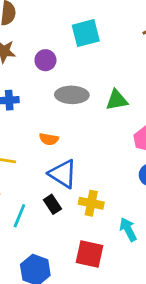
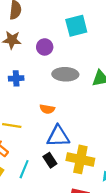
blue triangle: (63, 174) -> (58, 136), turned -35
yellow cross: (91, 203) -> (80, 159), size x1.4

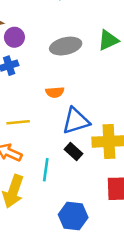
purple circle: (45, 47) -> (14, 37), moved

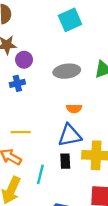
orange semicircle: (55, 92) -> (74, 109), moved
black rectangle: (73, 152) -> (65, 161), turned 40

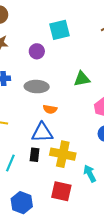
purple circle: (24, 60) -> (37, 51), moved
gray ellipse: (67, 71) -> (37, 87), moved

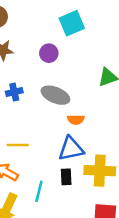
gray ellipse: (37, 87) -> (55, 95), turned 30

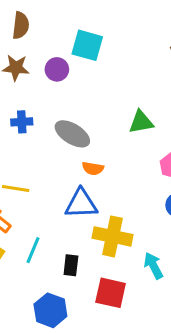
cyan square: (72, 23) -> (87, 45), moved, turned 30
purple circle: (49, 53) -> (57, 69), moved
black rectangle: (66, 177) -> (71, 265), moved

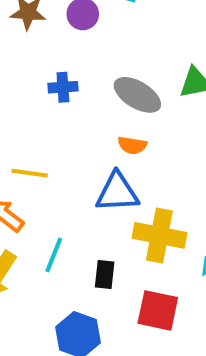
blue cross: (22, 122) -> (63, 87), moved
gray ellipse: (72, 134) -> (137, 95), moved

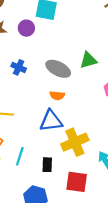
blue cross: (63, 87) -> (19, 67), turned 32
yellow cross: (159, 235) -> (75, 142), turned -30

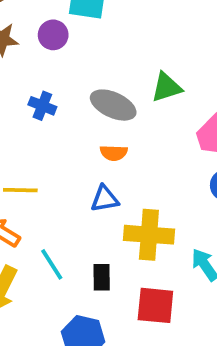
blue triangle: (51, 121) -> (105, 199), size x0.7
yellow cross: (75, 142) -> (149, 235), turned 30
cyan line: (20, 156) -> (52, 264), turned -48

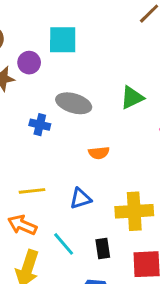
purple circle: (53, 35) -> (29, 63), moved
gray ellipse: (113, 105) -> (74, 103), moved
blue triangle: (105, 199) -> (80, 199), moved

